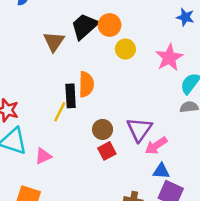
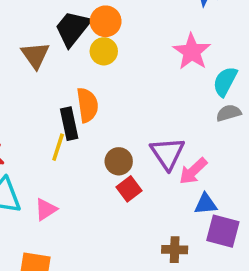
yellow circle: (125, 49) -> (104, 51), moved

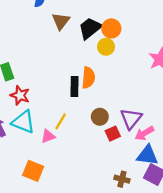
brown triangle: (35, 55) -> (61, 21), moved
yellow line: (58, 147) -> (61, 121), moved
red square: (129, 189) -> (113, 134), moved
blue triangle: (206, 204) -> (147, 155), size x1.5

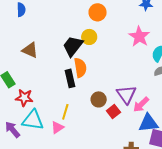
brown triangle: (61, 21) -> (30, 50), moved, turned -30
black trapezoid: (90, 28) -> (73, 46), moved
orange circle: (111, 28) -> (98, 12), moved

